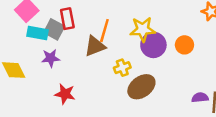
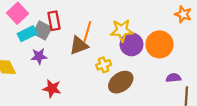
cyan rectangle: (37, 33) -> (27, 34), turned -36
orange circle: (184, 45) -> (159, 44), size x1.6
purple semicircle: (200, 98) -> (173, 78), moved

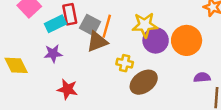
gray square: (42, 30) -> (90, 25), moved
cyan rectangle: (27, 34) -> (55, 24), moved
yellow cross: (104, 65) -> (125, 63), turned 32

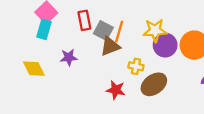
cyan rectangle: (55, 24) -> (44, 29), moved, turned -48
red star: (67, 89) -> (116, 90), moved

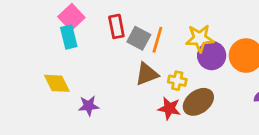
cyan rectangle: (44, 29) -> (69, 37), turned -30
brown triangle: (110, 46) -> (147, 74), moved
purple star: (69, 57) -> (89, 106), moved
red star: (116, 90) -> (169, 108), moved

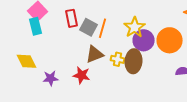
yellow star: (200, 38) -> (134, 27), turned -30
brown ellipse: (198, 102) -> (134, 61), moved, turned -50
red star: (169, 108) -> (82, 75), moved

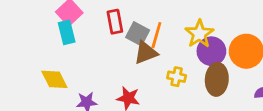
brown triangle: (94, 54) -> (146, 53), moved
brown ellipse: (134, 61) -> (217, 79), moved

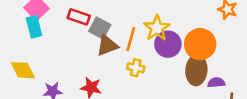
red rectangle: (115, 22) -> (79, 17), turned -60
orange line: (156, 35) -> (131, 39), moved
brown ellipse: (217, 79) -> (196, 70), moved

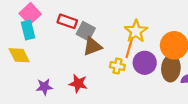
orange line: (131, 39) -> (129, 48), moved
purple circle: (168, 44) -> (145, 63), moved
yellow diamond: (23, 70) -> (19, 55), moved

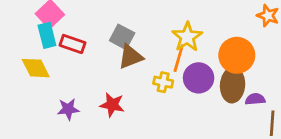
red rectangle: (67, 21) -> (72, 44), moved

